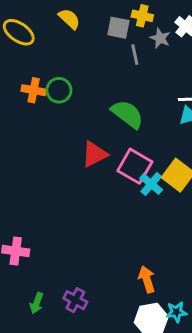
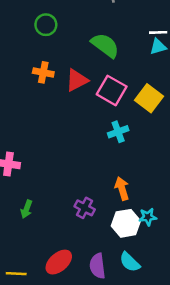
orange cross: (34, 90) -> (43, 72), moved
cyan cross: (151, 184) -> (118, 132), moved, turned 30
purple cross: (75, 300) -> (85, 208), moved

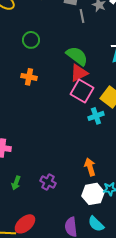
red triangle: (77, 80) -> (79, 73), moved
cyan cross: (118, 132) -> (96, 116), moved
purple cross: (85, 208) -> (48, 182), moved
red ellipse: (59, 262) -> (25, 224), moved

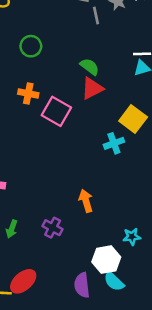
green semicircle: (77, 56) -> (90, 67), size x0.7
pink square: (82, 91) -> (56, 111), moved
orange arrow: (90, 167) -> (86, 201), moved
white hexagon: (93, 194) -> (106, 260), moved

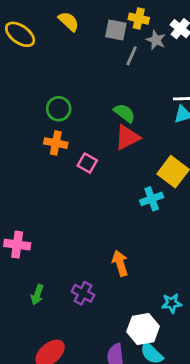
gray line: (96, 16) -> (132, 56), turned 36
green circle: (31, 46) -> (59, 109), moved
pink square: (56, 111) -> (87, 163), size x0.6

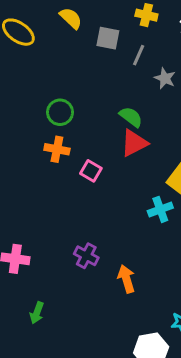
gray square: (116, 30) -> (108, 38), moved
gray star: (156, 40) -> (165, 78), moved
purple cross: (83, 293) -> (86, 256), moved

